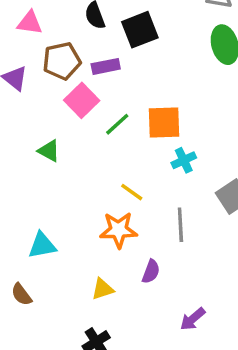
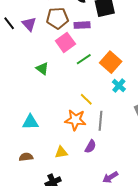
orange square: (164, 123) -> (111, 62), turned 35
cyan cross: (184, 160) -> (119, 86), turned -32
gray line: (180, 225) -> (100, 121), moved
brown semicircle: (21, 294) -> (26, 157), moved, turned 112

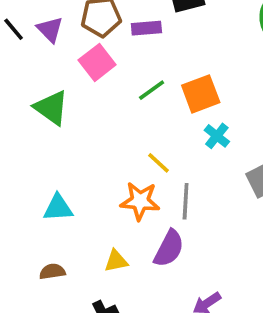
pink square: (65, 42) -> (97, 62), moved
orange square: (111, 62) -> (201, 94), turned 30
green triangle: (42, 69) -> (51, 108), moved, size x1.5
purple semicircle: (90, 146) -> (169, 248), size x1.5

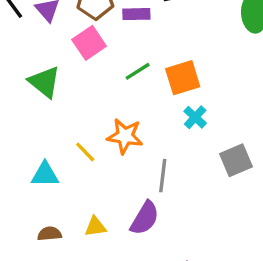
yellow line: (158, 163) -> (85, 152), moved
orange star: (140, 201) -> (125, 136), moved
brown semicircle: (52, 272) -> (49, 234), moved

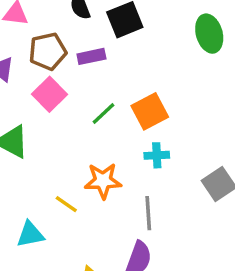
cyan cross: (195, 117) -> (157, 155), moved, turned -35

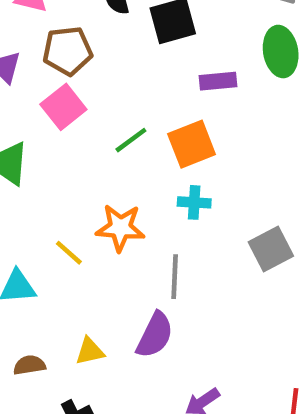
purple rectangle: (91, 56) -> (218, 81), moved

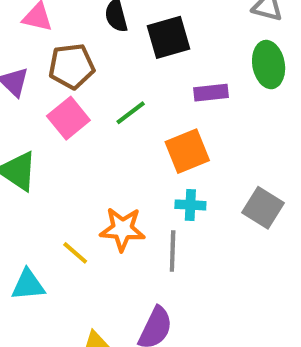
green line: (131, 140) -> (131, 113), moved
gray square: (271, 249) -> (263, 208), moved, turned -30
gray line: (175, 277) -> (173, 251), moved

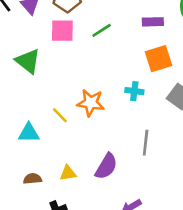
pink square: (68, 118) -> (62, 31), turned 35
orange square: (187, 151) -> (158, 59), moved
gray line: (173, 251) -> (146, 143), moved

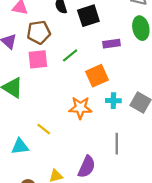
orange square: (158, 59) -> (97, 76), moved
cyan cross: (134, 91) -> (113, 101), moved
orange star: (91, 103) -> (80, 108), moved

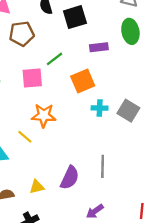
pink square: (38, 59) -> (32, 78), moved
orange star: (80, 108) -> (44, 115), moved
gray line: (117, 144) -> (103, 166), moved

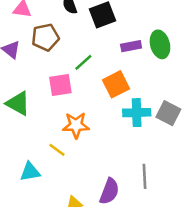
green ellipse: (130, 31) -> (160, 44), moved
cyan cross: (100, 108) -> (137, 113), size x1.5

